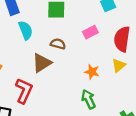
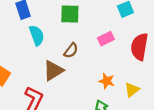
brown semicircle: (58, 44) -> (71, 51), turned 112
yellow triangle: (119, 65) -> (132, 90), moved

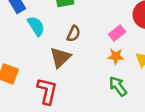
pink rectangle: (106, 39) -> (117, 33), moved

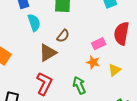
green arrow: (118, 86) -> (79, 85), moved
red L-shape: (47, 91) -> (44, 84), moved

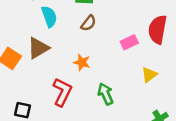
brown semicircle: (63, 36) -> (88, 23), moved
brown triangle: (48, 53) -> (38, 48), moved
orange star: (93, 62) -> (82, 62), moved

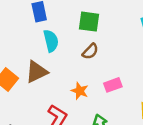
pink rectangle: (129, 42) -> (113, 85), moved

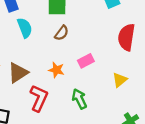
brown triangle: (37, 72) -> (18, 73), moved

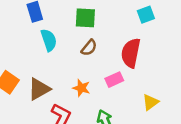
red semicircle: (126, 37) -> (131, 53), moved

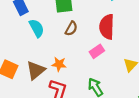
orange star: (81, 88) -> (59, 64), moved

